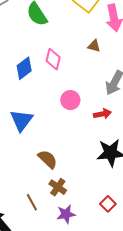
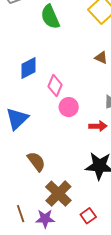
pink diamond: (53, 59) -> (55, 86), moved
brown cross: (58, 187) -> (58, 194), moved, size x1.5
brown line: (32, 202) -> (21, 214), moved

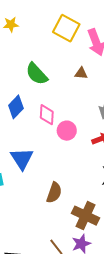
green semicircle: (50, 17) -> (37, 74), moved
brown semicircle: (36, 162) -> (54, 193), turned 75

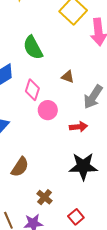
brown triangle: (81, 73) -> (68, 77), moved
brown cross: (85, 216) -> (44, 197), size x0.6

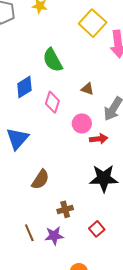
pink circle: (48, 110) -> (82, 123), moved
brown cross: (44, 197) -> (65, 209), turned 35

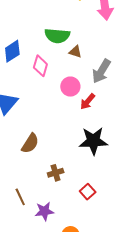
green semicircle: (53, 60) -> (57, 36), moved, turned -55
red arrow: (99, 139) -> (88, 101), turned 138
purple star: (54, 236) -> (44, 211), moved

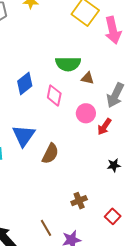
black star: (93, 141) -> (114, 165), size x0.5
brown semicircle: (30, 143) -> (50, 154), moved

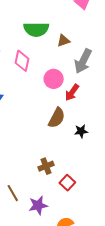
brown triangle: (88, 78) -> (64, 41), moved, turned -32
brown semicircle: (50, 154) -> (57, 118), moved
red square: (113, 216) -> (67, 183), moved

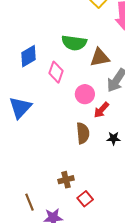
brown triangle: (64, 41) -> (100, 58), size x1.5
brown semicircle: (57, 118) -> (83, 133), turned -40
black star: (81, 131) -> (114, 138), moved

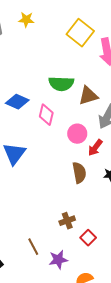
blue diamond: (28, 56) -> (17, 102), turned 60

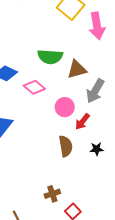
pink diamond: (46, 115) -> (34, 87), turned -65

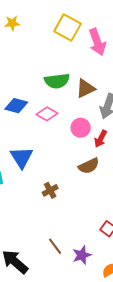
brown semicircle: (66, 146) -> (89, 166), turned 85
brown cross: (52, 194) -> (50, 190), moved

